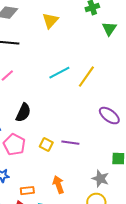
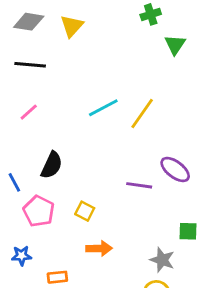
yellow triangle: (50, 21) -> (72, 26), moved
purple line: (70, 143) -> (139, 185), moved
orange arrow: (58, 185) -> (99, 248), moved, turned 108

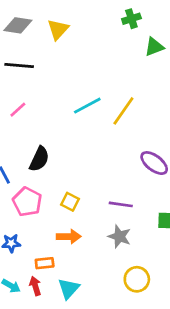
green triangle: (175, 45) -> (154, 47), turned 35
purple line: (139, 185) -> (121, 204), moved
orange arrow: (99, 248) -> (69, 237), moved
gray star: (162, 260) -> (119, 237), moved

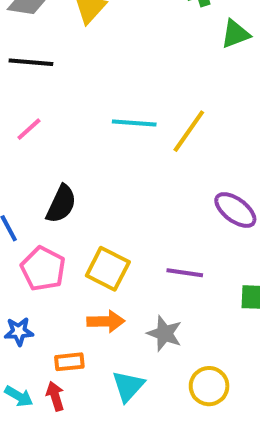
cyan line: (87, 106) -> (134, 123), turned 32
yellow square: (70, 202) -> (108, 269), size x1.5
gray star: (119, 237) -> (165, 333), moved
cyan triangle: (69, 289) -> (128, 386), moved

